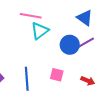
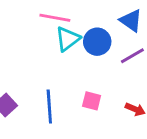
blue circle: (70, 45) -> (97, 42), moved

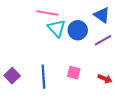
cyan triangle: (68, 39) -> (57, 28), turned -36

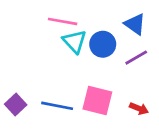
pink square: (74, 73) -> (97, 100), size x1.6
blue line: (43, 77) -> (57, 106), turned -75

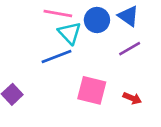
blue circle: (103, 44) -> (97, 20), moved
blue line: (57, 106) -> (57, 57), moved, turned -32

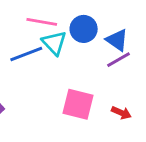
blue triangle: (128, 16) -> (117, 40), moved
blue line: (57, 57) -> (26, 54), moved

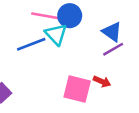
blue circle: (84, 29) -> (70, 16), moved
red arrow: (121, 113) -> (102, 82), moved

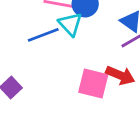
red arrow: (102, 82) -> (120, 75), size x1.5

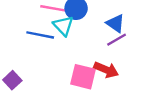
blue line: (43, 35) -> (40, 35), turned 32

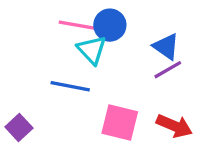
blue line: (40, 35) -> (70, 86), moved
red arrow: (106, 70) -> (174, 126), moved

